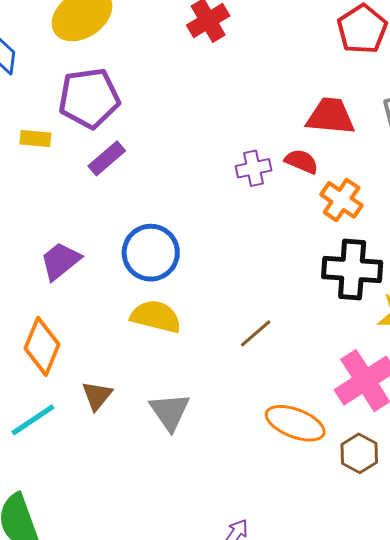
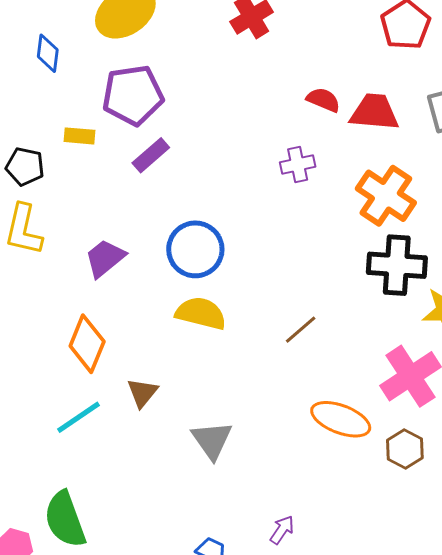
red semicircle: (301, 161) -> (323, 100), moved
orange cross: (342, 200) -> (386, 196), size x1.4
gray triangle: (170, 412) -> (212, 440), moved

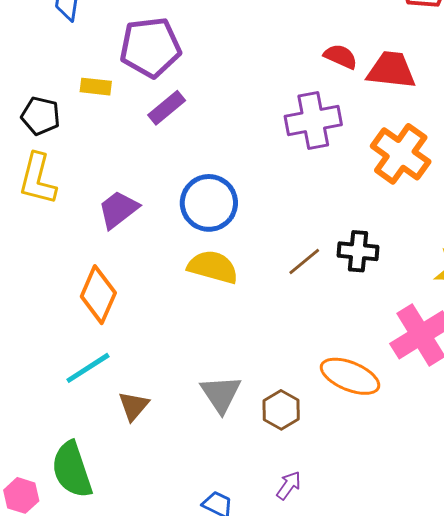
purple cross: (298, 164) -> (313, 121), size x1.6
black cross: (397, 265) -> (358, 251), moved, size x0.7
brown line: (301, 330) -> (304, 262), moved
brown triangle: (142, 393) -> (133, 406), moved
brown hexagon: (405, 449) -> (281, 410), moved

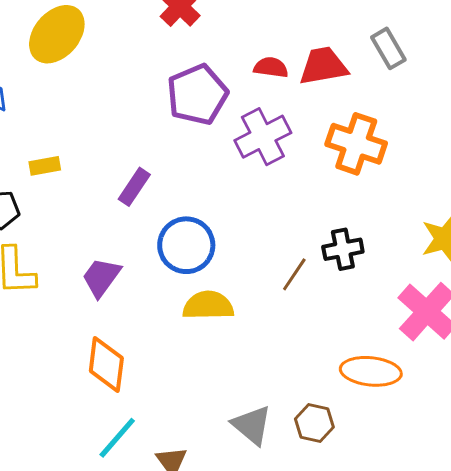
purple pentagon: (150, 47) -> (197, 95), moved
purple rectangle: (167, 108) -> (134, 187), moved

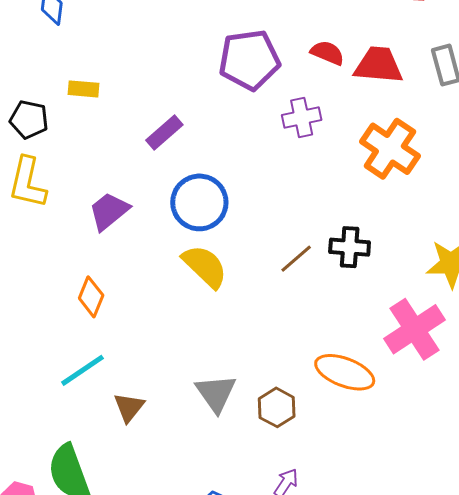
purple cross: (263, 137) -> (302, 118), size x0.7
yellow semicircle: (208, 306) -> (205, 266), turned 30
orange diamond: (106, 365) -> (91, 297), size x0.7

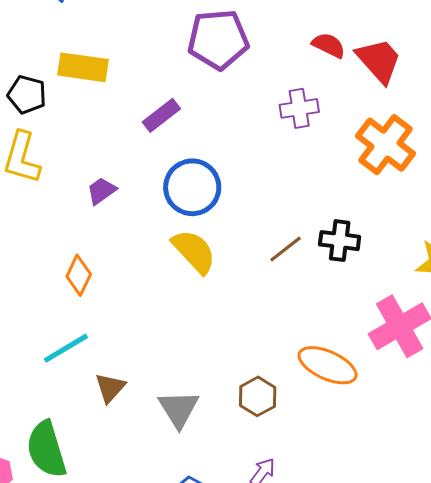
purple pentagon: (249, 60) -> (218, 40), moved
red trapezoid: (378, 65) -> (379, 61), turned 40
yellow rectangle: (83, 89) -> (83, 67), size x1.6
purple trapezoid: (109, 211) -> (101, 191), size x0.7
gray triangle: (216, 393) -> (179, 409), moved

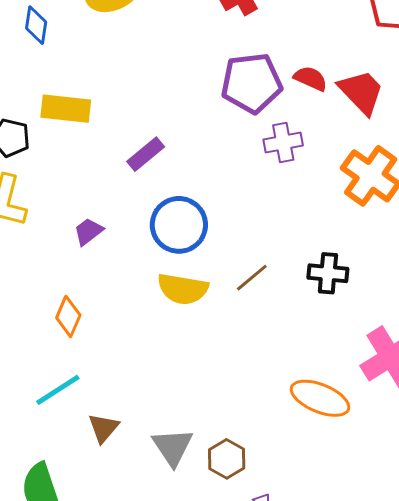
purple pentagon: (218, 40) -> (252, 83), moved
brown line: (286, 249) -> (252, 278), moved
yellow semicircle: (194, 251) -> (183, 289), turned 144
brown hexagon: (258, 396) -> (227, 459), moved

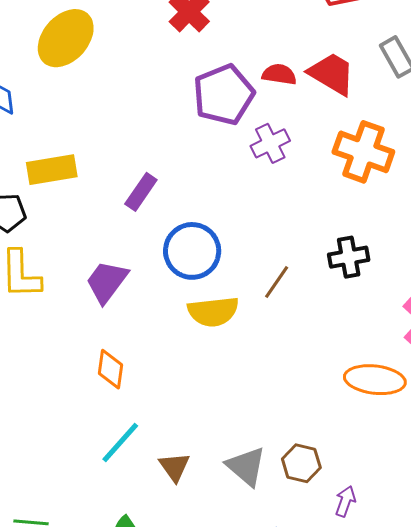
purple trapezoid: (88, 231) -> (107, 282), size x1.5

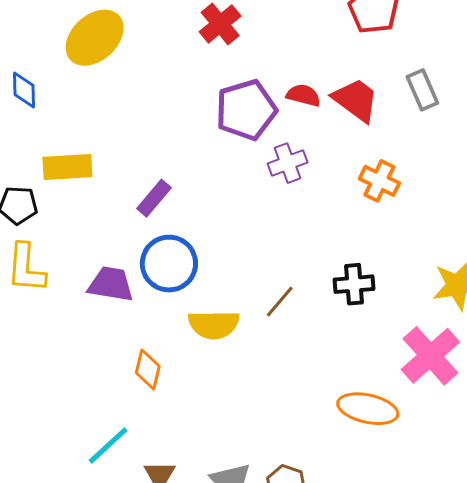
orange cross: (363, 152) -> (379, 181), size x0.7
blue circle: (192, 251) -> (169, 264), moved
purple trapezoid: (107, 282) -> (111, 284), turned 57
orange diamond: (111, 369) -> (148, 370), moved

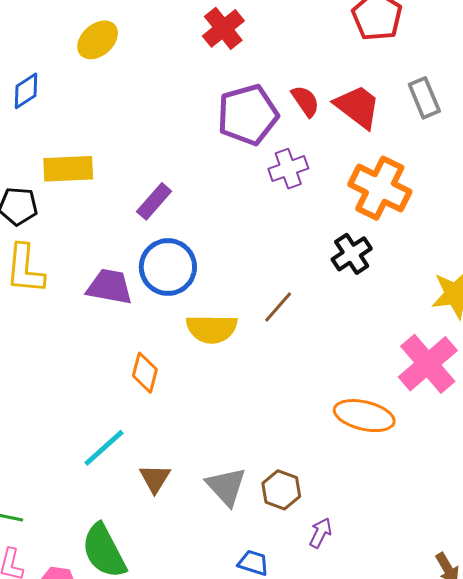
yellow ellipse: (95, 38) -> (98, 40), size x0.7
blue diamond: (24, 90) -> (26, 91), turned 57
red semicircle: (303, 95) -> (305, 101), turned 40
orange cross: (379, 181) -> (380, 188), size x1.5
black cross: (354, 284) -> (352, 254), moved, turned -30

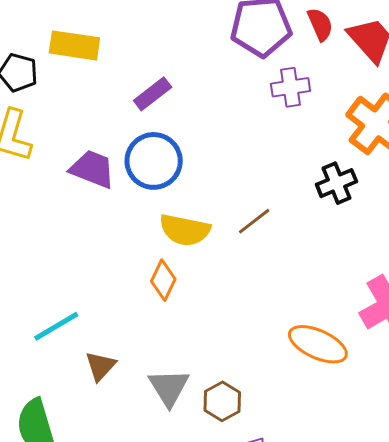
orange diamond: (145, 373) -> (163, 280), moved

